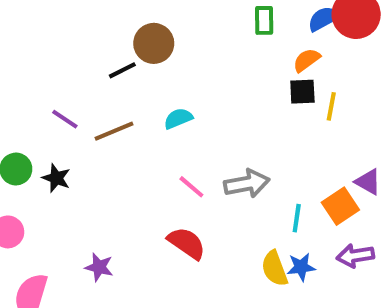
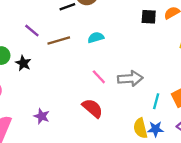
black square: (302, 92) -> (149, 17), moved

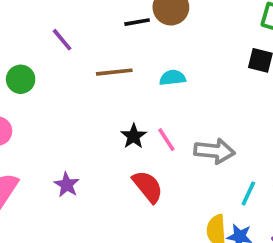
purple line: (32, 31) -> (62, 40), moved
black star: (23, 63) -> (134, 136), moved

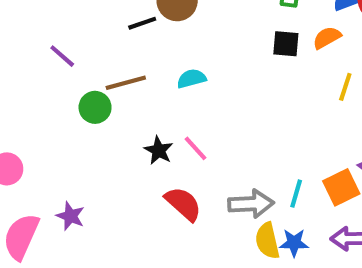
green circle: (21, 79) -> (95, 107), moved
gray arrow: (214, 151) -> (251, 204), moved
purple star: (67, 185) -> (70, 216), moved

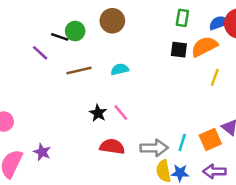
black line: (142, 23) -> (60, 37), moved, turned 36
orange semicircle: (327, 38) -> (204, 47), size x1.5
green circle: (95, 107) -> (75, 31), moved
red semicircle: (183, 204) -> (112, 147), turned -35

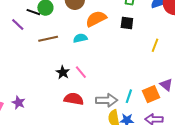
orange semicircle: (204, 47) -> (96, 19), moved

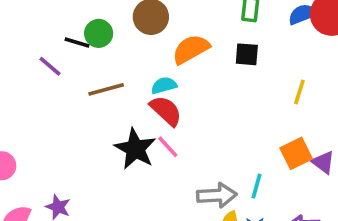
black star: (63, 72) -> (135, 149), size x1.6
orange square: (151, 94) -> (296, 153), moved
red semicircle: (74, 99) -> (166, 111), moved, turned 36

